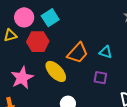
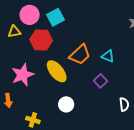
purple square: (100, 78) -> (101, 81), turned 32

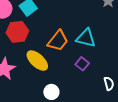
cyan triangle: (108, 56) -> (86, 38), size x1.5

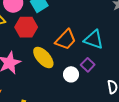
white circle: (51, 92) -> (71, 74), moved

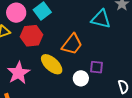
cyan triangle: (94, 40) -> (101, 19), moved
purple square: (88, 65) -> (96, 67), turned -32

